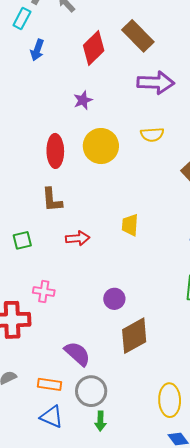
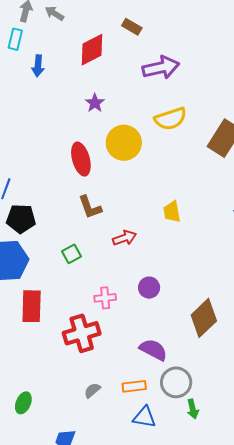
brown rectangle: (138, 36) -> (132, 27), size x0.6
red diamond: (94, 48) -> (92, 50), turned 32
yellow semicircle: (152, 135) -> (170, 119), size x1.4
purple circle: (114, 299) -> (149, 288), moved

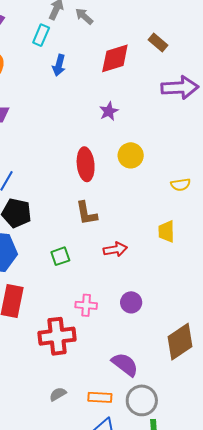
yellow semicircle: (170, 119) -> (181, 185), moved, size x0.6
yellow circle: (124, 143) -> (131, 155), size x0.7

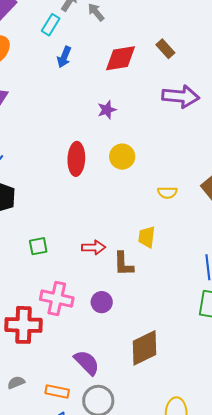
brown L-shape: (86, 213) -> (124, 264), moved
pink cross: (86, 305) -> (57, 299), size x1.5

